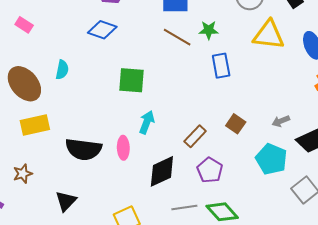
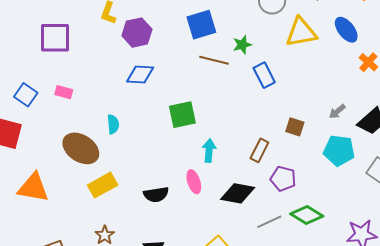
black semicircle: (84, 149) -> (156, 194), size x0.7
black diamond: (162, 171) -> (238, 193), turned 52

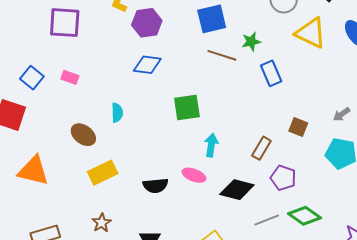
yellow triangle: (301, 32) -> (311, 33), turned 32
brown ellipse: (81, 148) -> (83, 135), size x0.7
pink ellipse: (194, 182) -> (194, 175), turned -55

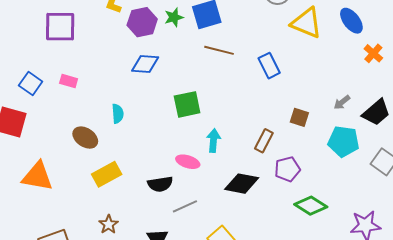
green star: (251, 42) -> (174, 17), moved
pink ellipse: (194, 175) -> (188, 162), moved
purple pentagon: (283, 178) -> (287, 169), turned -30
gray line: (267, 220) -> (185, 206), moved

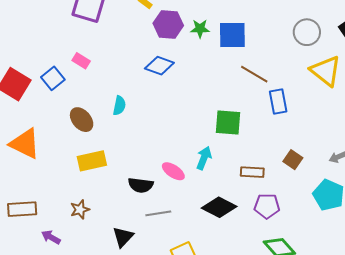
brown line: (219, 50) -> (254, 74), moved
blue square: (31, 84) -> (53, 78), moved
green square: (187, 104) -> (228, 123), moved
brown rectangle: (264, 141) -> (252, 172), turned 50

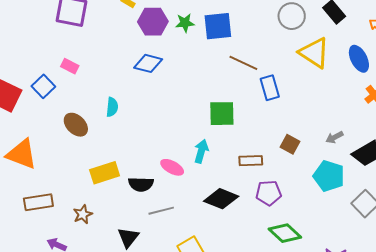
yellow rectangle: (92, 161) -> (105, 173), moved
brown rectangle: (22, 209) -> (38, 202), moved

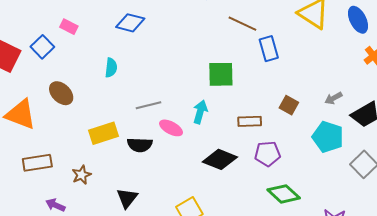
blue diamond: (148, 63) -> (130, 23), moved
brown ellipse: (76, 125) -> (61, 93), moved
gray line: (161, 211) -> (149, 105), moved

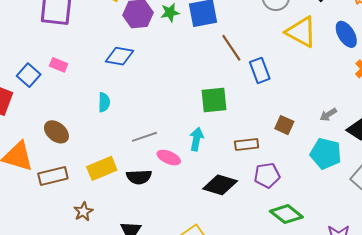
brown line: (242, 24) -> (231, 48), turned 36
blue square: (42, 47) -> (29, 75), moved
brown rectangle: (37, 163) -> (53, 176), moved

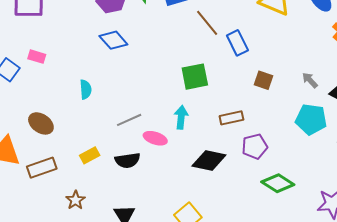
blue diamond: (119, 56) -> (113, 40), moved, turned 44
gray arrow: (328, 115) -> (310, 80), turned 84
brown square: (284, 125) -> (264, 80), moved
yellow rectangle: (102, 168) -> (90, 155), size x0.7

